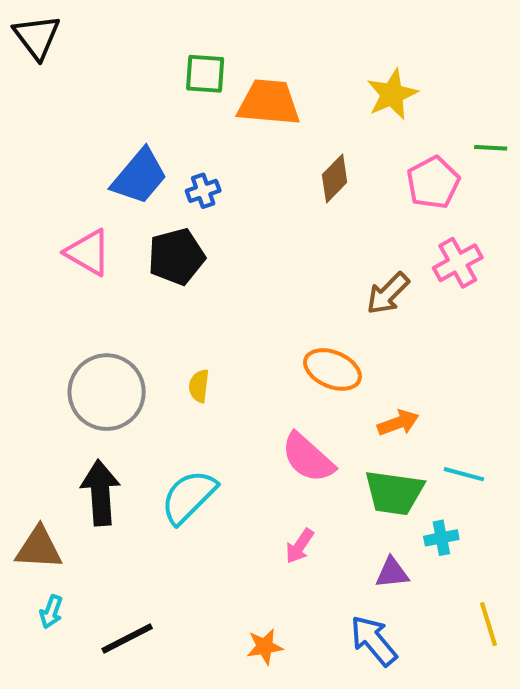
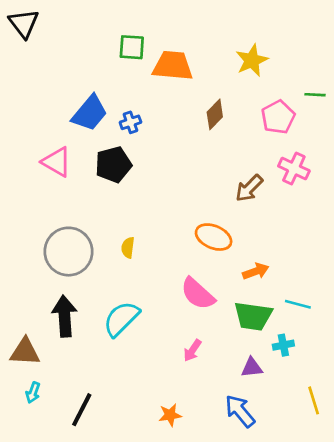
pink cross: (458, 263) -> (294, 168), turned -36
black line: (127, 638) -> (82, 410), turned -36

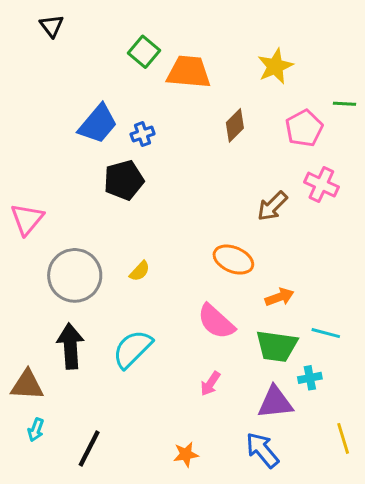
black triangle: (24, 23) -> (52, 26), moved, size x0.7
green square: (132, 47) -> (144, 52), turned 36
pink triangle: (57, 162) -> (27, 219), moved, turned 40
yellow semicircle: (128, 248) -> (140, 271), turned -144
purple triangle: (252, 368) -> (275, 402), size x1.5

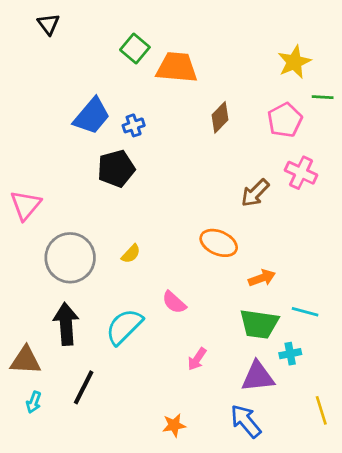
yellow star: (275, 66) -> (294, 62), moved
pink semicircle: (216, 322) -> (174, 302), moved, size x0.7
black line: (89, 449) -> (84, 387), moved

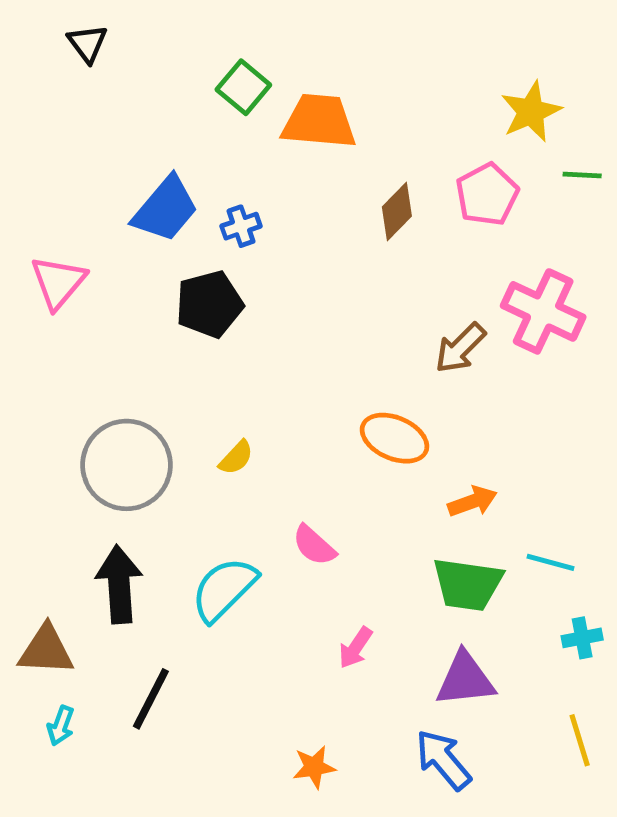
pink pentagon: (285, 120) -> (487, 194), moved
pink cross: (301, 173) -> (543, 311), size x1.4
pink triangle: (26, 205) -> (58, 282), moved
cyan cross: (290, 354) -> (582, 638), moved

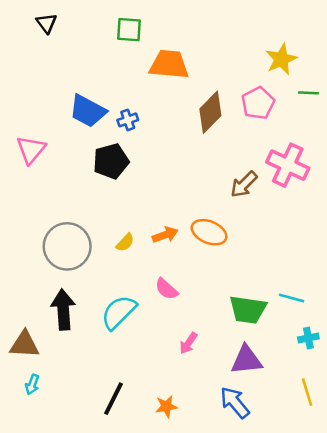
green square: (243, 87) -> (129, 30), moved, turned -36
blue trapezoid: (165, 209) -> (88, 111), turned 78
brown diamond: (397, 212) -> (210, 112), size x1.4
orange arrow: (472, 501) -> (165, 235), moved
black line: (151, 699) -> (114, 399), moved

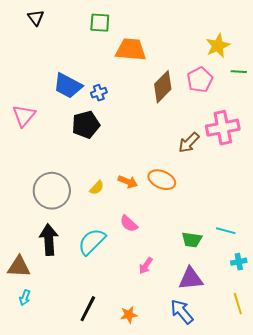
pink cross: (288, 165) -> (223, 128), turned -36
orange arrow: (165, 235) -> (128, 182), turned 42
green trapezoid: (248, 310) -> (192, 240), size x0.7

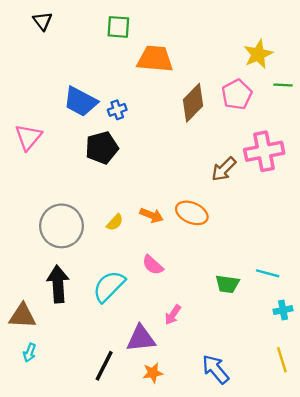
purple triangle: (191, 279) -> (141, 338), moved

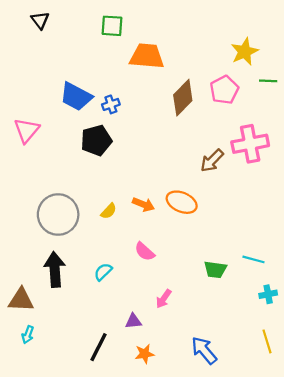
cyan semicircle: (109, 286) -> (103, 272), size x0.6
purple triangle: (141, 338) -> (133, 321), size x0.6

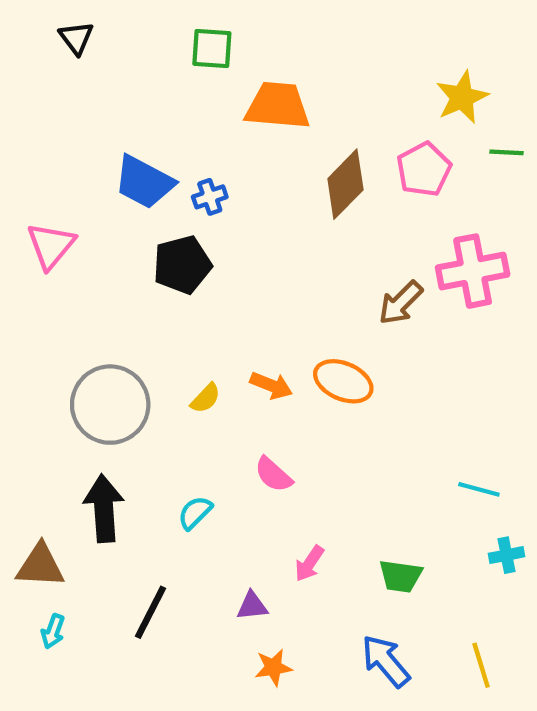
green trapezoid: (215, 270) -> (401, 576), moved
yellow line: (267, 341) -> (481, 665), moved
black line: (99, 347) -> (150, 612), moved

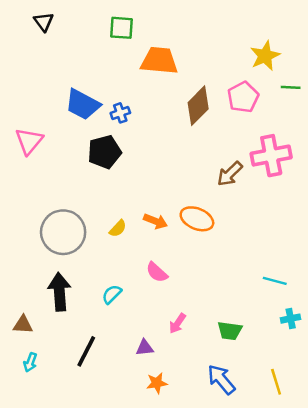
brown triangle: (40, 566) -> (23, 325), size x0.7

